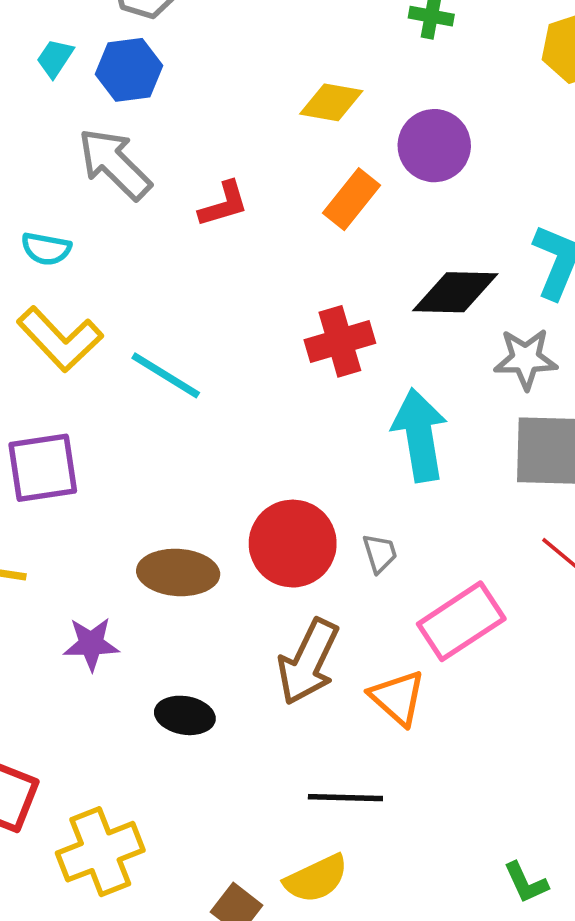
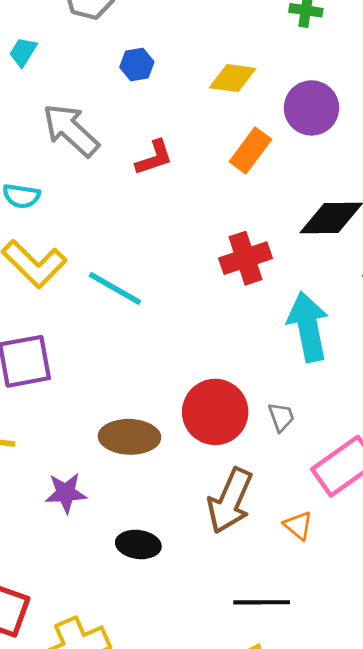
blue hexagon: (129, 70) -> (137, 64), moved, size x0.7
orange triangle: (397, 698) -> (298, 525), size x0.7

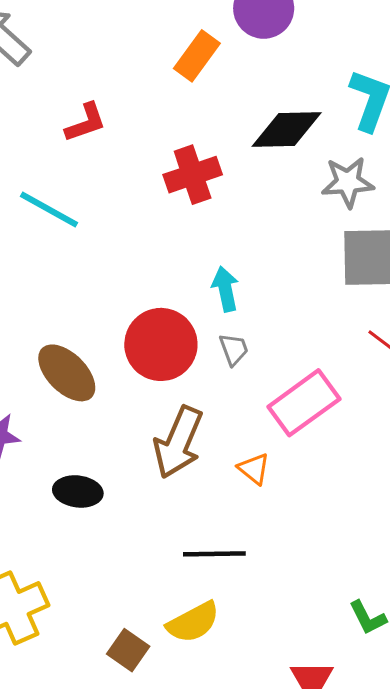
red L-shape: (154, 158) -> (86, 123), moved
cyan arrow: (308, 327) -> (225, 289), moved, size x0.6
brown ellipse: (129, 437) -> (67, 373), turned 44

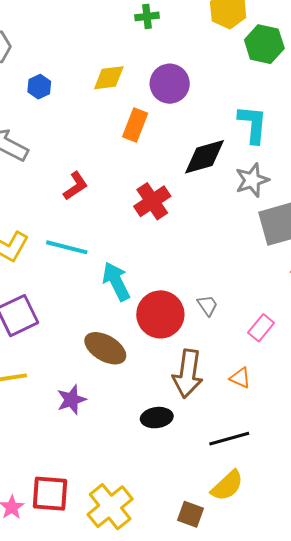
cyan arrow: (225, 289) -> (116, 281), moved, size x1.4
pink rectangle: (304, 403) -> (261, 328), size x0.6
black ellipse: (78, 491) -> (157, 418), moved

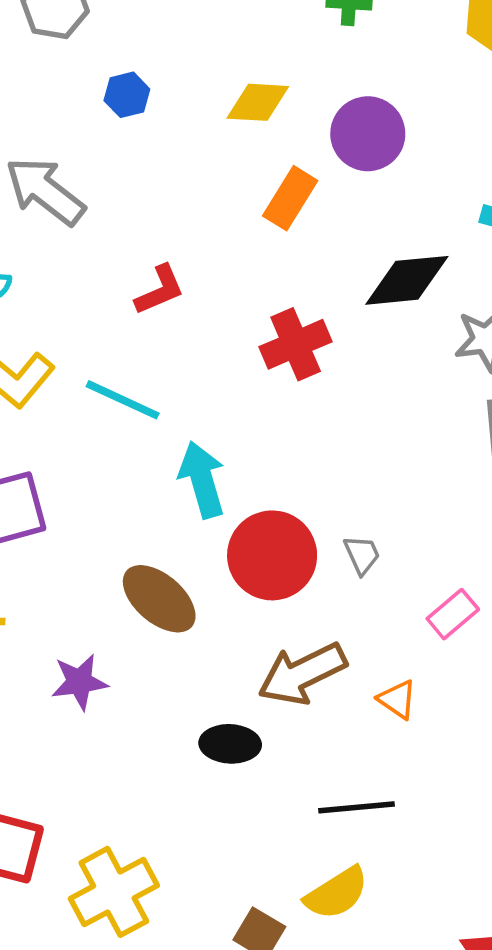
brown arrow: (188, 374) -> (302, 674), turned 45

